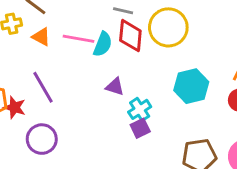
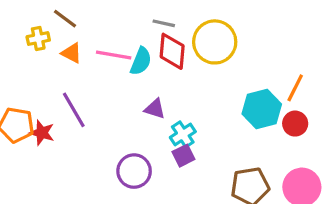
cyan hexagon: (191, 86) -> (262, 109), moved
purple circle: (42, 139) -> (134, 171), moved

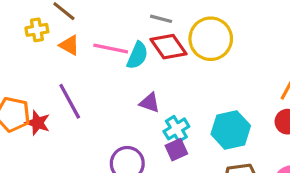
red diamond: (172, 51) -> (168, 47), turned -42
cyan hexagon: (262, 109) -> (231, 130), moved

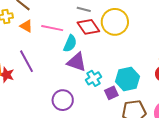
cyan semicircle: (137, 55) -> (70, 44), moved
purple triangle: (150, 103) -> (77, 62), size x1.5
purple square: (176, 150) -> (111, 93), moved

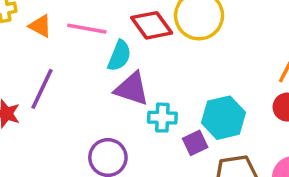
purple line: (27, 61) -> (42, 89), turned 55
cyan cross: (93, 78) -> (162, 118), turned 35

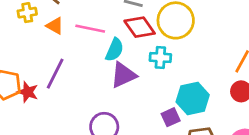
purple triangle: (132, 89) -> (123, 75), turned -44
cyan cross: (162, 118) -> (160, 58), moved

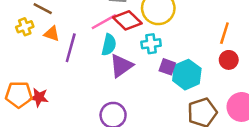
pink line: (90, 29) -> (104, 22), moved, turned -30
purple line: (55, 74) -> (71, 48), moved
purple square: (171, 117) -> (167, 67), moved, turned -35

